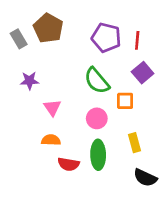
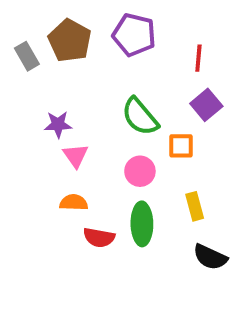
purple pentagon: (106, 38) -> (134, 35), moved
purple star: (29, 81) -> (58, 124), moved

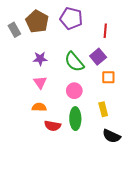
purple square: (206, 105) -> (98, 57), moved
purple star: (58, 124) -> (40, 59), moved
orange square: (181, 146) -> (108, 77), moved

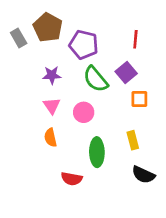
purple pentagon: (71, 18) -> (84, 45), moved
pink circle: (74, 91) -> (84, 112), moved
orange semicircle: (39, 107) -> (50, 138), turned -104
red semicircle: (53, 126) -> (72, 179), moved

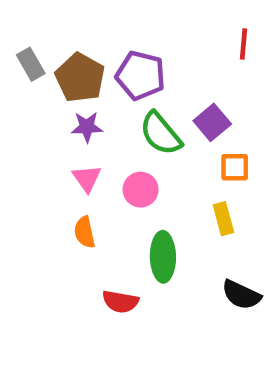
brown pentagon: (48, 27) -> (80, 78), moved
red line: (135, 39) -> (244, 44), moved
yellow rectangle: (133, 140) -> (223, 219), moved

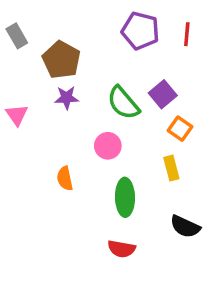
gray rectangle: (31, 64) -> (17, 36), moved
purple pentagon: (141, 75) -> (140, 31), moved
orange square: (235, 167) -> (180, 129), turned 35
pink triangle: (87, 178) -> (17, 115), moved
red semicircle: (120, 302) -> (122, 249), moved

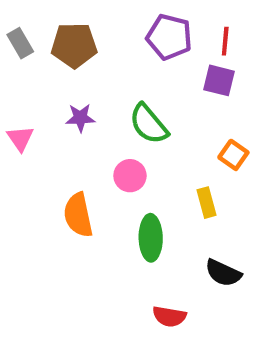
brown pentagon: (61, 60) -> (74, 45), moved, turned -30
purple square: (163, 94) -> (219, 80), moved, turned -36
orange square: (180, 129) -> (233, 155), moved
orange semicircle: (65, 178) -> (78, 215), size x1.5
red semicircle: (122, 249) -> (169, 316), moved

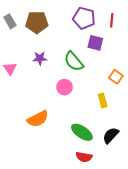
purple square: (219, 80) -> (95, 43), moved
orange semicircle: (78, 215) -> (38, 119), moved, turned -105
green ellipse: (151, 238) -> (82, 132), moved, turned -55
black semicircle: (223, 273) -> (111, 135), turned 108

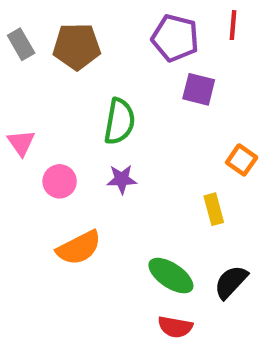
red line: (112, 20) -> (233, 25), moved
purple star: (40, 58) -> (122, 179), moved
green semicircle: (74, 61) -> (120, 121), moved, turned -130
pink circle: (64, 87) -> (60, 181), moved

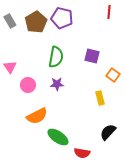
purple pentagon: (175, 38) -> (62, 18), moved
brown pentagon: (77, 46) -> (36, 22), turned -30
purple square: (199, 89) -> (92, 56), moved
green ellipse: (171, 276) -> (58, 137), moved

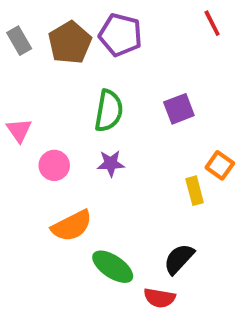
red line: (109, 12) -> (212, 23), turned -32
purple square: (92, 56) -> (179, 109), turned -35
orange square: (113, 75) -> (220, 165), moved
black semicircle: (108, 132) -> (179, 259), moved

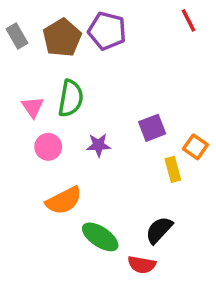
purple square: (179, 109) -> (152, 128), moved
green semicircle: (109, 111) -> (71, 98), moved
pink triangle: (19, 130) -> (33, 107), moved

